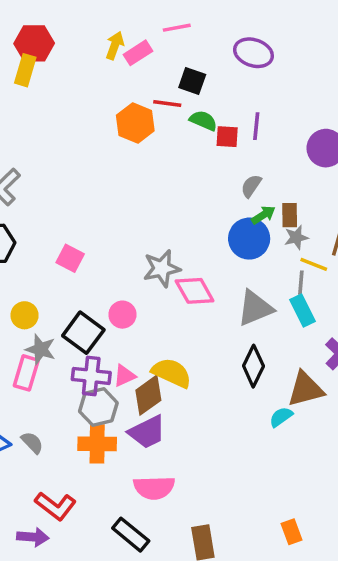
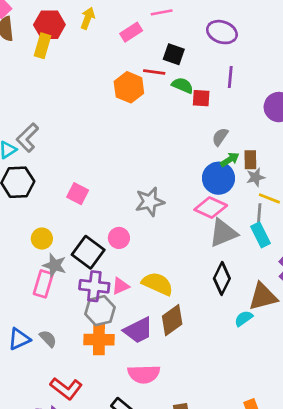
yellow arrow: (115, 45) -> (88, 18), moved
purple line: (256, 126) -> (230, 77), moved
pink diamond: (195, 291) -> (211, 208), moved, turned -36
brown diamond: (148, 395) -> (172, 320), moved

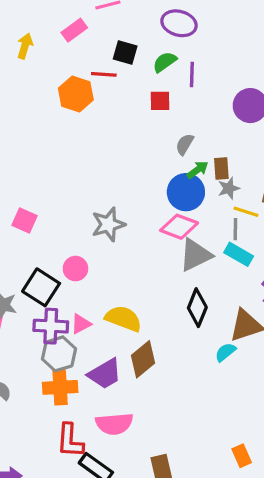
yellow arrow: (88, 18) -> (25, 46), moved
green semicircle: (183, 85) -> (165, 62), moved, turned -55
cyan rectangle: (260, 235) -> (239, 254), turned -30
red L-shape: (66, 388) -> (70, 441), moved, turned 60

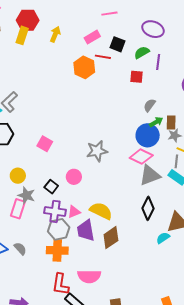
pink rectangle: (74, 30) -> (92, 37), moved
black square: (41, 287) -> (51, 187), size x0.6
purple trapezoid: (105, 374) -> (86, 230), moved, turned 105

